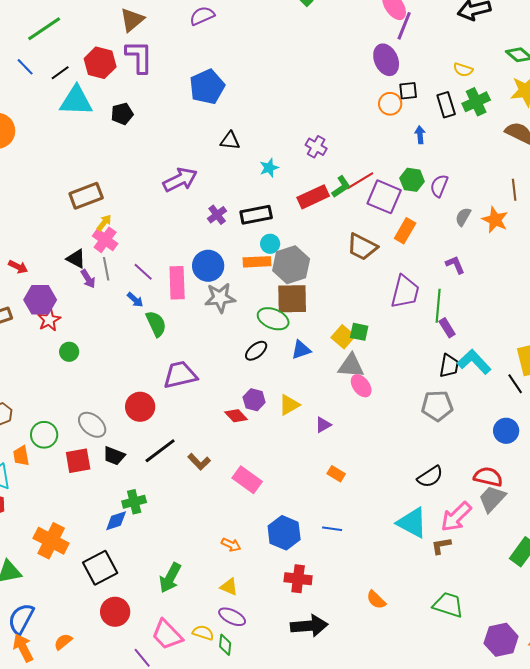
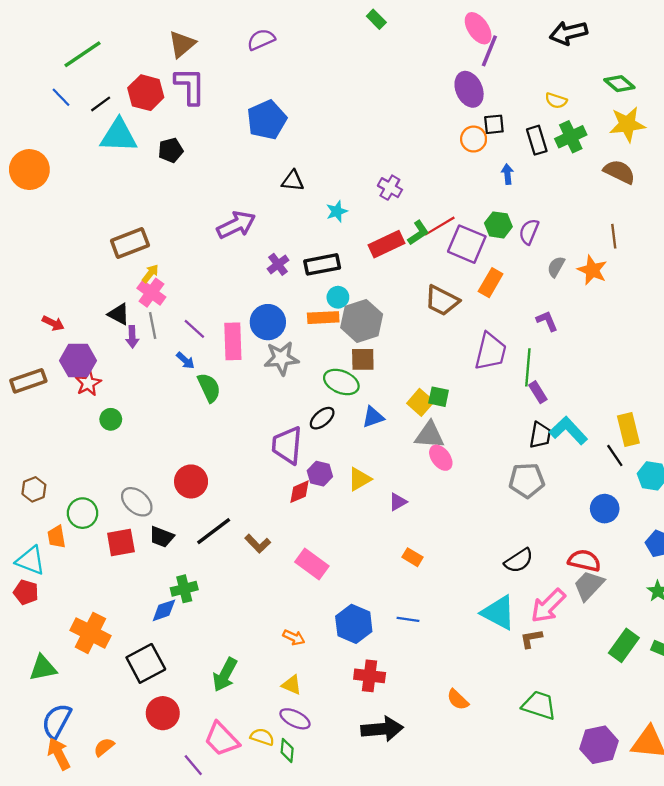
purple arrow: (88, 279) -> (132, 337), turned 30
brown square: (292, 299) -> (363, 359), size x0.7
purple trapezoid: (180, 375) -> (287, 445), moved, turned -72
red diamond: (236, 416) -> (300, 492), turned -70

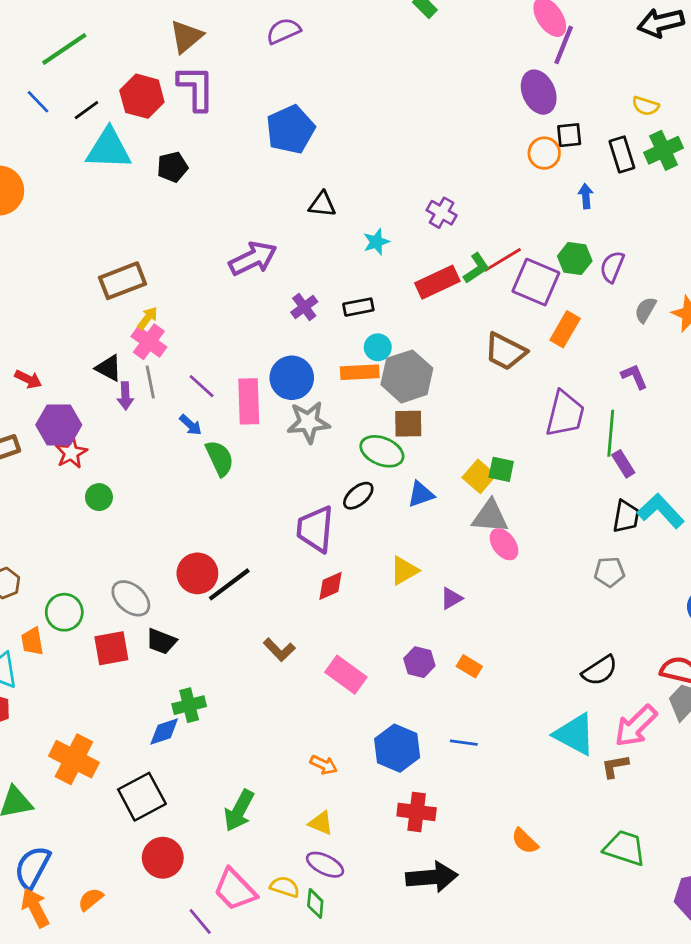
black rectangle: (322, 264) -> (358, 307), size x0.7
purple hexagon: (320, 474) -> (419, 662), moved
gray pentagon: (527, 480) -> (609, 572), size x0.7
black line: (214, 531) -> (229, 584), moved

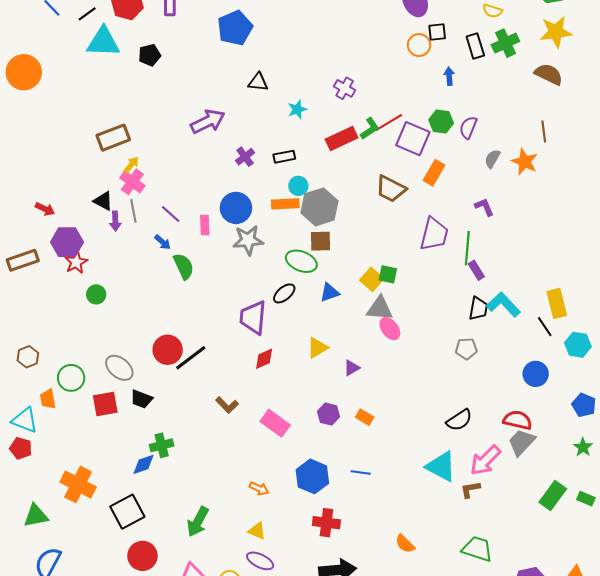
pink rectangle: (249, 401) -> (205, 225), size x0.6

